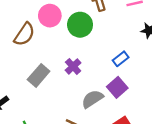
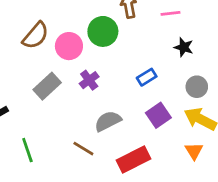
pink circle: (50, 16) -> (69, 46), moved
purple square: (117, 87) -> (158, 115), moved

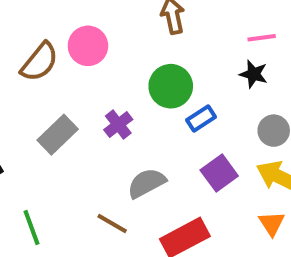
pink line: (170, 13) -> (262, 38), moved
green circle: (103, 31) -> (171, 86), moved
pink circle: (69, 46) -> (88, 46), moved

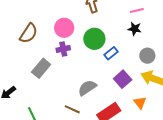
pink circle: (88, 46) -> (64, 28), moved
purple cross: (118, 125) -> (63, 49), moved, turned 32
orange triangle: (272, 223) -> (140, 103), moved

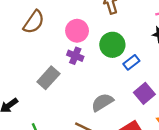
brown semicircle: (29, 33) -> (34, 22), moved
purple cross: (63, 49) -> (75, 56), turned 32

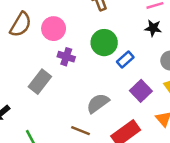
pink circle: (77, 31) -> (54, 29), moved

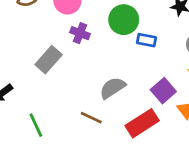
blue rectangle: (125, 59) -> (146, 40), turned 49
purple square: (141, 91) -> (163, 91), moved

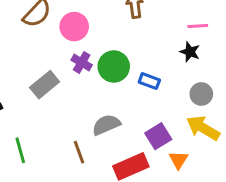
green circle: (124, 20) -> (114, 66), moved
brown line: (91, 118) -> (79, 152), turned 35

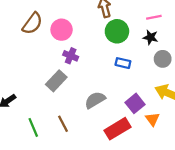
green circle: (114, 66) -> (117, 31), moved
gray rectangle: (45, 85) -> (56, 81), moved
gray circle: (201, 94) -> (163, 59), moved
brown line: (79, 152) -> (63, 124), moved

